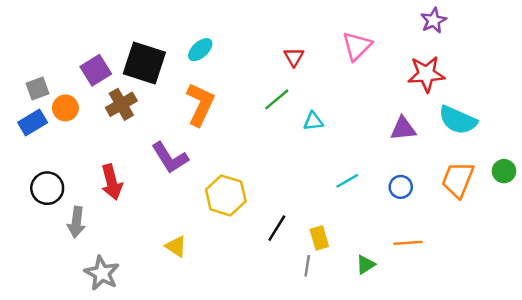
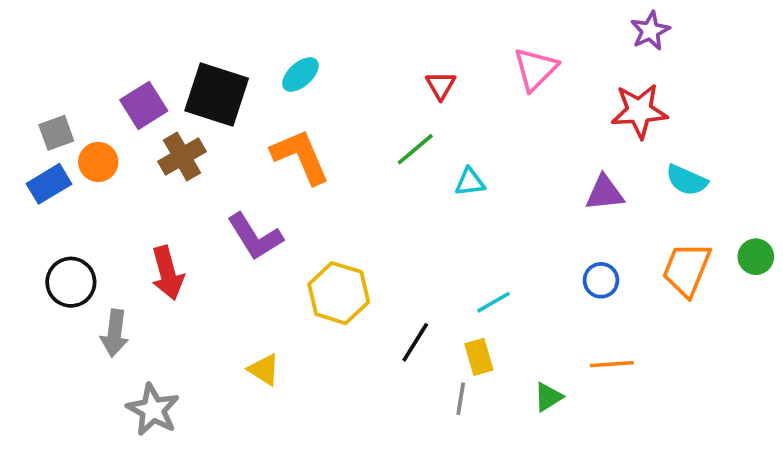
orange L-shape: (200, 104) -> (300, 156), turned -48
cyan semicircle: (458, 120) -> (687, 180), size x0.7
cyan line: (347, 181) -> (494, 302), moved

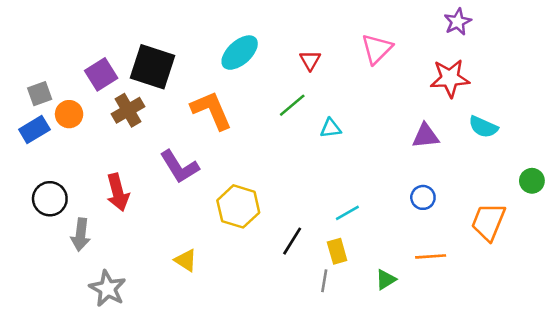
cyan ellipse: (300, 74) -> (240, 53), moved, size x1.4
orange trapezoid: (687, 269) -> (488, 222), moved

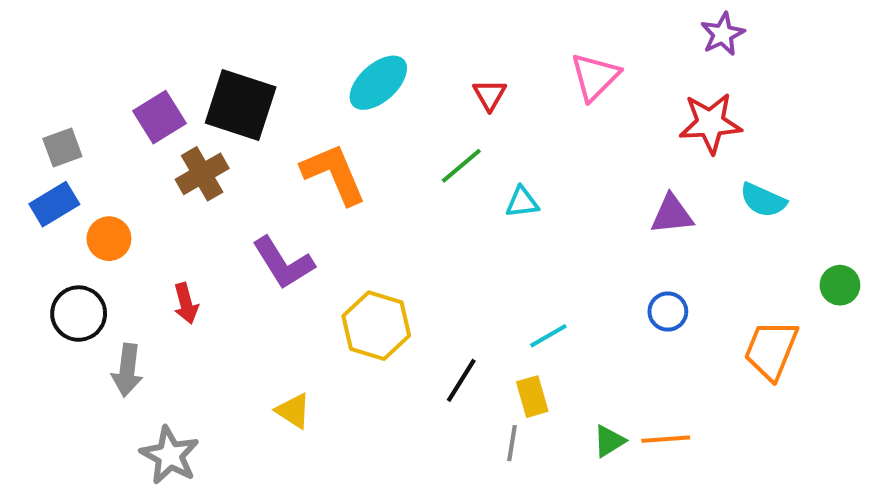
orange circle: (69, 114) -> (109, 239), moved
red arrow: (118, 192) -> (186, 303), size x0.7
orange line: (431, 256) -> (666, 439), moved

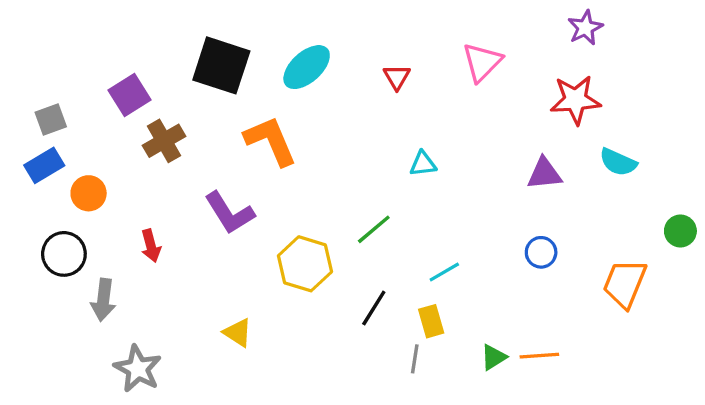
black square: (241, 105) -> (221, 65), moved
green line: (461, 166) -> (374, 229), moved

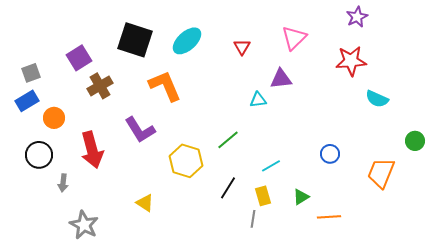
purple triangle: (544, 174) -> (281, 79), moved
red arrow: (151, 246) -> (92, 150), size x1.8
gray arrow: (103, 300) -> (63, 183), size x0.7
green triangle: (493, 357) -> (301, 197), moved

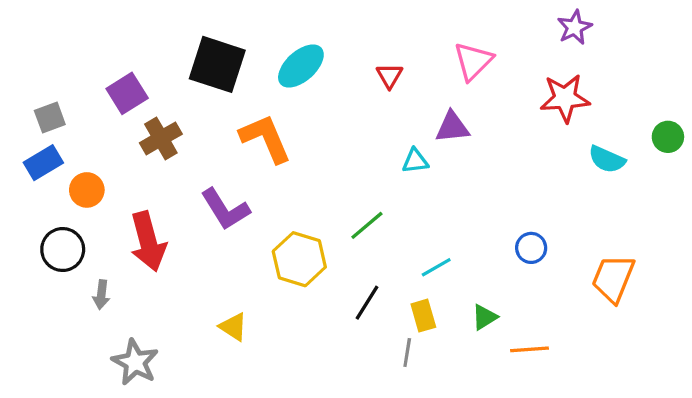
green circle: (415, 141) -> (668, 137), moved

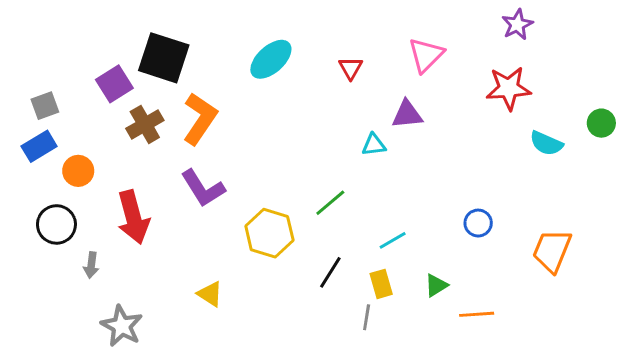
black square: (217, 64) -> (164, 58), moved
orange L-shape: (266, 138) -> (200, 119), moved, turned 57

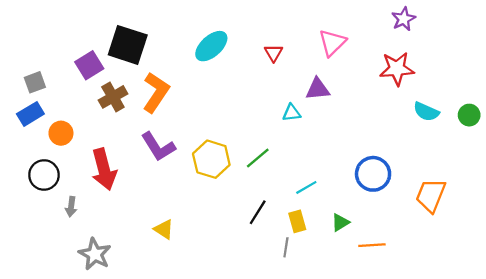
green circle: (601, 123) -> (469, 115), moved
blue circle: (478, 223) -> (373, 174), size x1.6
yellow hexagon: (269, 233) -> (211, 159), moved

